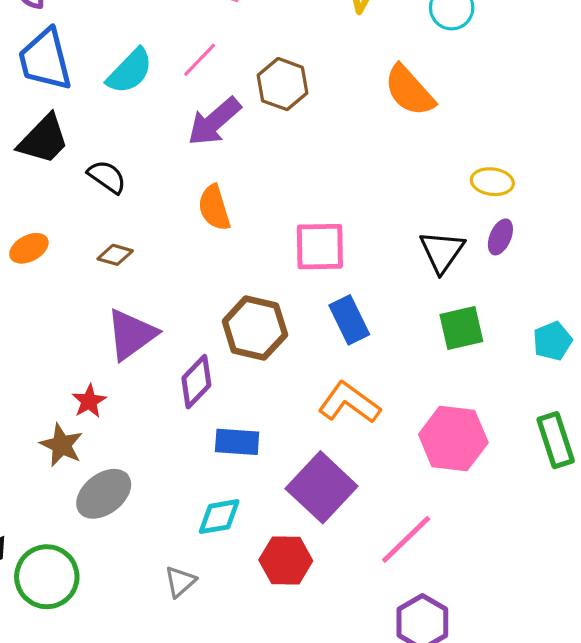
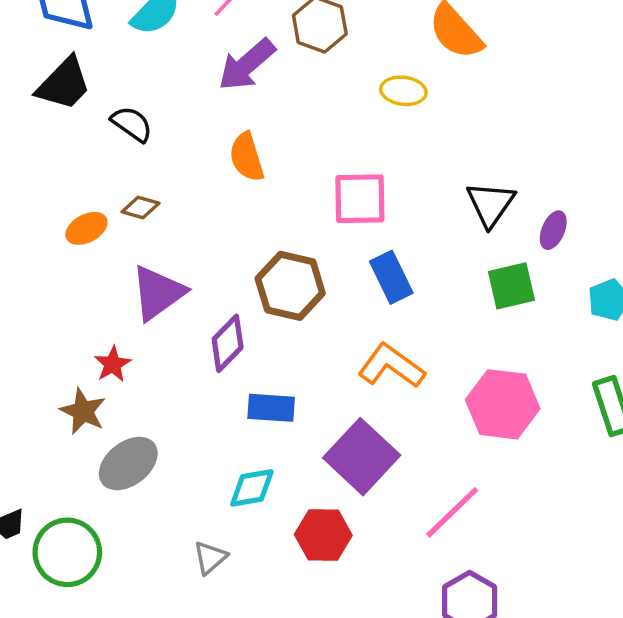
yellow ellipse: (492, 182) -> (403, 91), moved
purple ellipse: (500, 237) -> (553, 230), moved
orange ellipse: (29, 248) -> (86, 228), moved

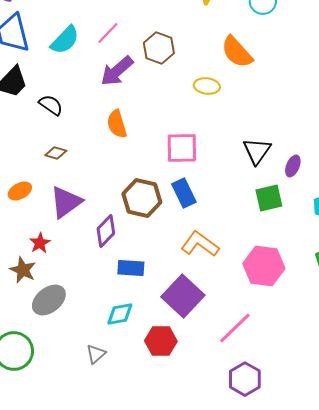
orange ellipse: (86, 228) -> (20, 191), moved
blue rectangle: (391, 277) -> (184, 193), moved

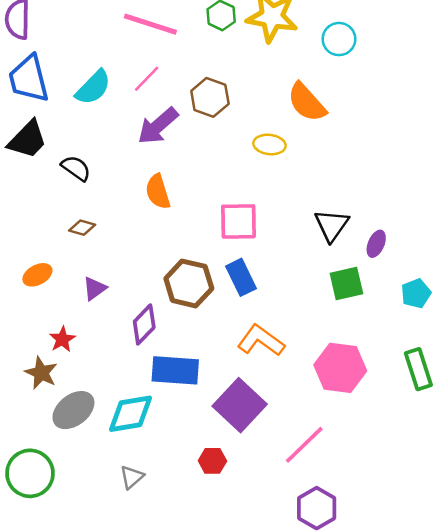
purple triangle: (66, 202) -> (95, 288), size x0.6
blue rectangle: (131, 268) -> (175, 370), size x1.4
cyan diamond: (120, 314) -> (131, 414), moved, size x1.4
red hexagon: (161, 341) -> (212, 461), size x0.7

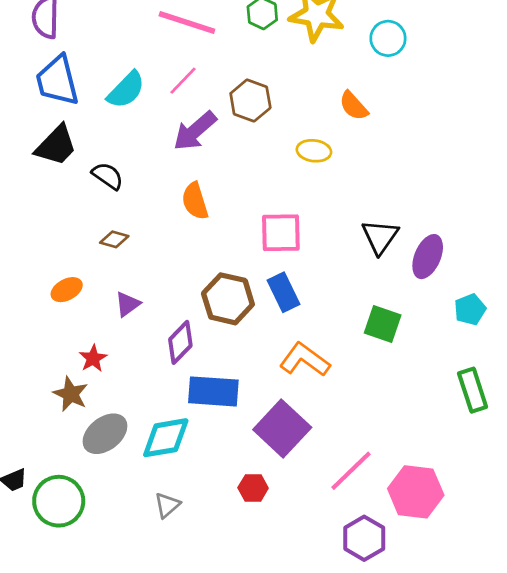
orange semicircle: (307, 102) -> (354, 106), size x0.7
purple ellipse: (376, 244) -> (428, 257), size x1.5
green square: (346, 283) -> (383, 324), moved, turned 32
pink hexagon: (340, 368) -> (416, 492), moved

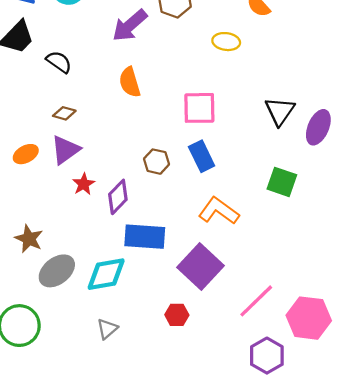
brown hexagon: (228, 299) -> (157, 162), size x0.6
purple triangle: (127, 304) -> (65, 150), moved, size x1.4
red star: (93, 358) -> (84, 184), moved

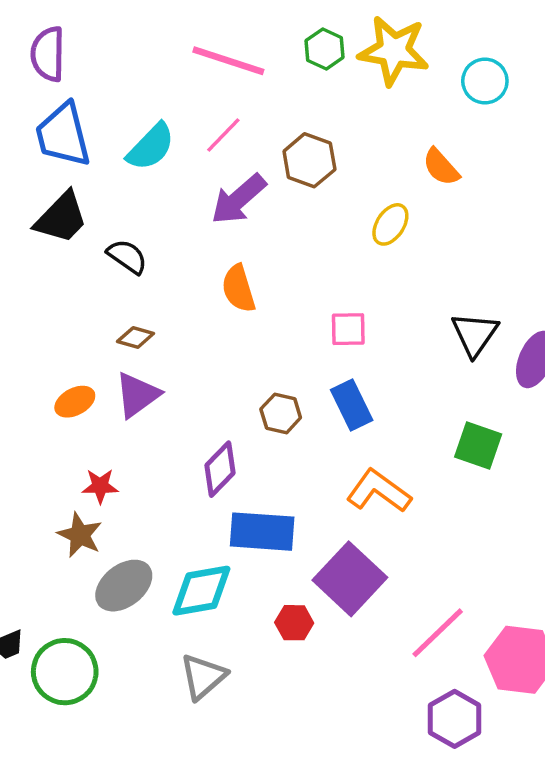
yellow ellipse: (226, 42) -> (390, 224), turned -64
pink square: (199, 108) -> (348, 329), size x0.7
red star: (84, 184) -> (100, 486), moved, turned 30
red hexagon: (177, 315) -> (294, 623), moved
gray triangle: (107, 329) -> (203, 677), size x1.4

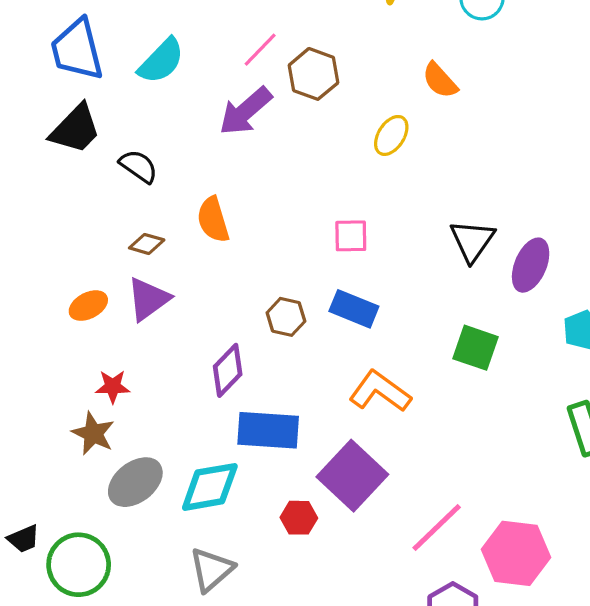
pink line: (223, 135) -> (260, 50), moved
orange semicircle: (239, 289) -> (213, 220), moved
blue rectangle: (352, 405) -> (354, 309), turned -42

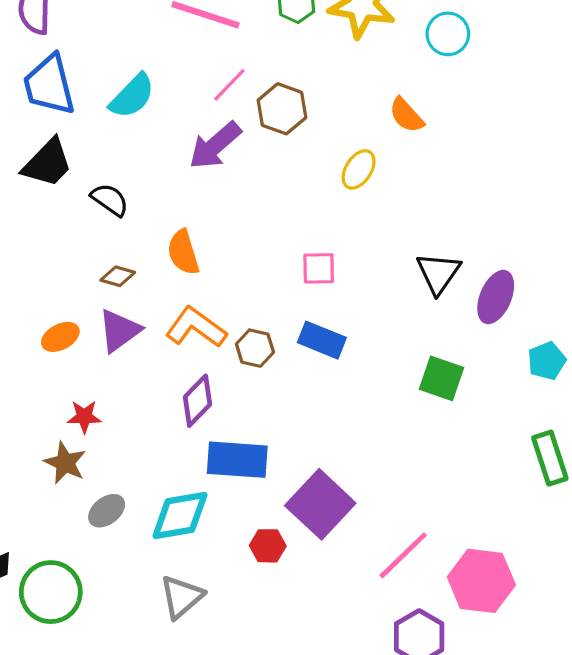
orange L-shape: (380, 391) -> (196, 327), moved
gray ellipse: (135, 482) -> (107, 511), size x0.7

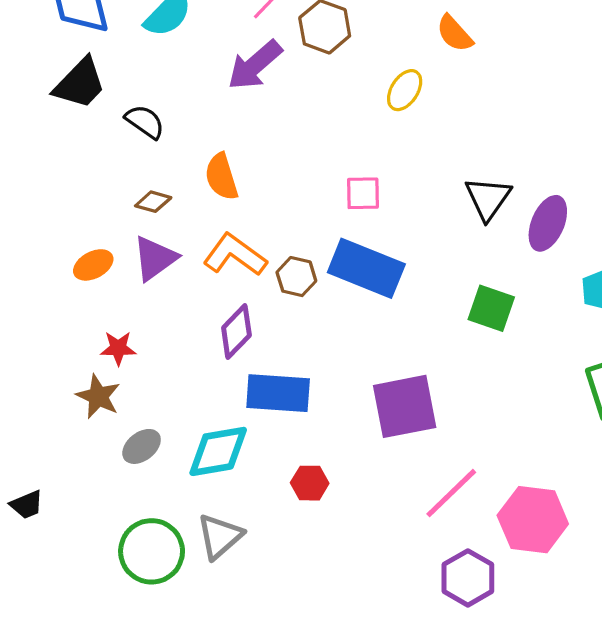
blue rectangle: (322, 340) -> (366, 268), size x1.5
purple square: (320, 504) -> (405, 406), moved, turned 36
green circle: (51, 592) -> (152, 551), moved

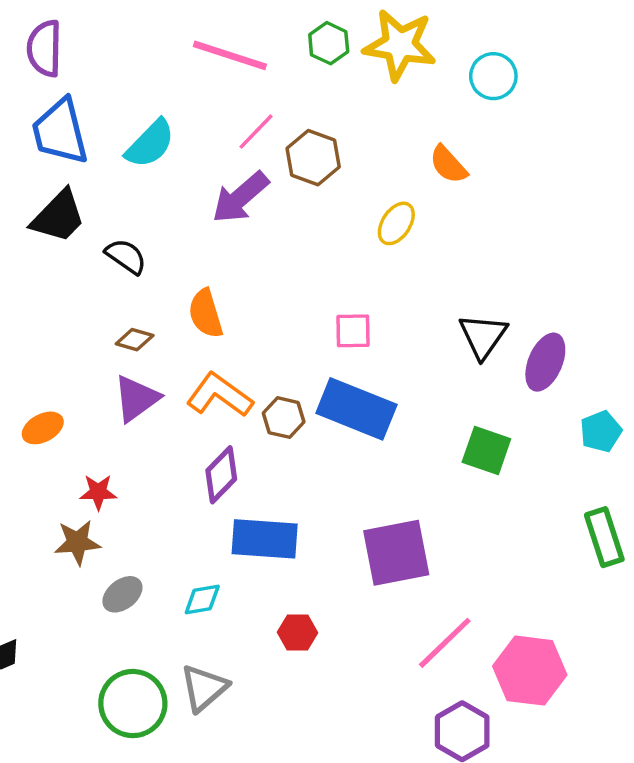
orange ellipse: (93, 265) -> (43, 428), moved
brown star: (98, 396) -> (77, 542), turned -30
cyan diamond: (218, 451) -> (202, 600), size x0.6

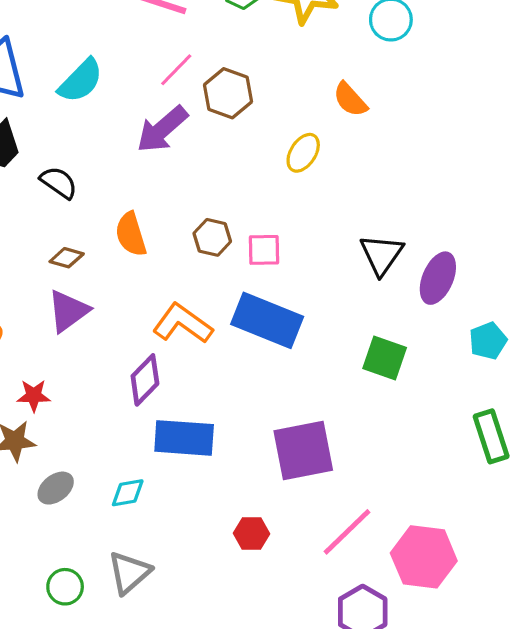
orange L-shape: (220, 395) -> (183, 324), moved
brown hexagon: (284, 418) -> (212, 237), moved
red hexagon: (298, 632) -> (251, 533), moved
green circle: (133, 704) -> (65, 587), size x0.6

